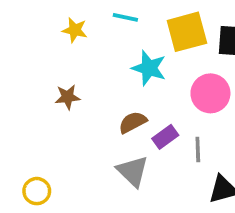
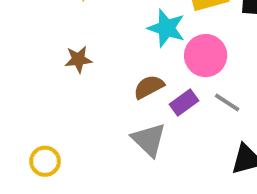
pink circle: (210, 93) -> (206, 56), moved
gray line: (198, 149) -> (227, 103), moved, turned -55

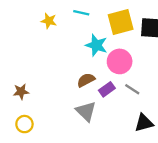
brown star: (78, 59) -> (21, 92), moved

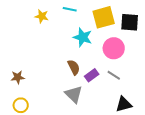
pink circle: (120, 61) -> (114, 48), moved
brown semicircle: (86, 80) -> (74, 67), turned 91

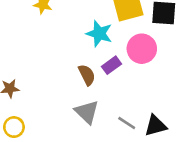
purple rectangle: (92, 75) -> (112, 65), moved
gray line: (114, 75) -> (127, 123), moved

